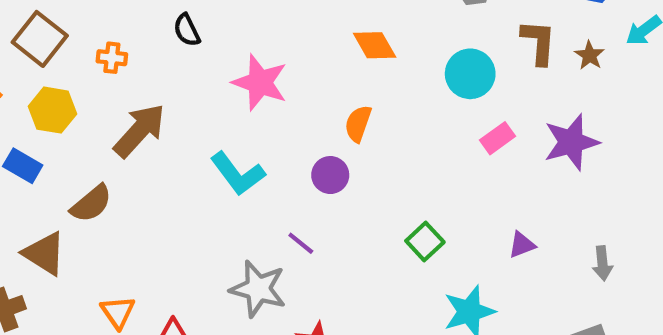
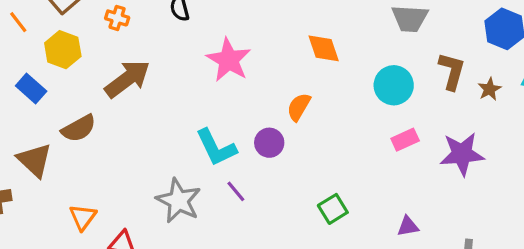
cyan L-shape: (238, 174) -> (216, 148), moved
gray star: (258, 289) -> (179, 201), moved

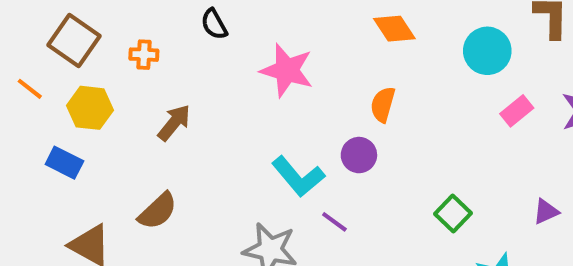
brown arrow: (127, 79) -> (174, 123), size x0.7
brown semicircle: (79, 128) -> (158, 211), moved

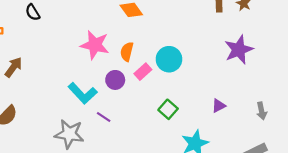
cyan circle: (487, 51) -> (169, 59), moved
pink star: (287, 70) -> (95, 45), moved
pink rectangle: (517, 111) -> (143, 72), moved

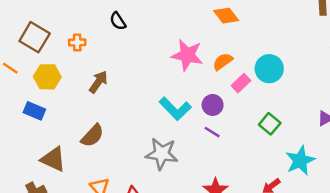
orange semicircle: (127, 52) -> (223, 62), turned 42
purple circle: (115, 80) -> (213, 105), moved
purple line: (104, 117) -> (212, 132), moved

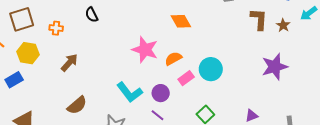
brown square: (35, 37) -> (22, 19), turned 35
blue rectangle: (34, 111) -> (14, 80), turned -60
brown semicircle: (92, 136) -> (77, 105), moved

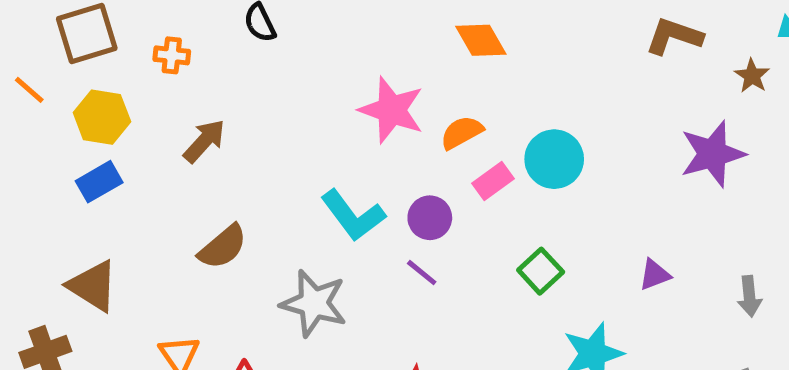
brown L-shape: (259, 19) -> (674, 36), turned -75
brown star: (283, 25) -> (752, 76), moved
blue rectangle: (14, 80) -> (99, 182), moved

